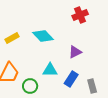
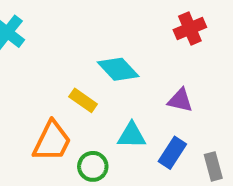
yellow rectangle: (12, 38) -> (83, 100), moved, turned 64
purple triangle: (75, 52) -> (180, 100), turned 40

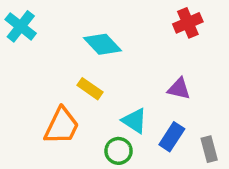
cyan diamond: (118, 69) -> (102, 44), moved
cyan triangle: (132, 135) -> (134, 121), turned 32
green circle: (93, 166) -> (118, 151), moved

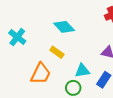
cyan cross: (21, 26) -> (17, 37), moved
cyan triangle: (134, 121) -> (82, 71), turned -42

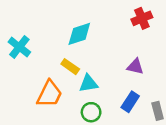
cyan diamond: (64, 27) -> (79, 34), turned -65
cyan triangle: (82, 71) -> (88, 84), moved

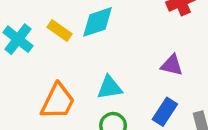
yellow rectangle: (70, 67) -> (59, 31), moved

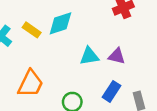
cyan triangle: (110, 88) -> (89, 56), moved

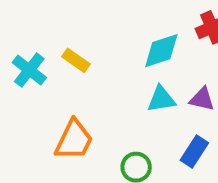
cyan diamond: (60, 23) -> (161, 51), moved

